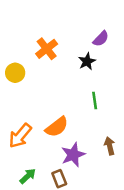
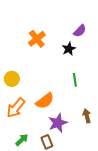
yellow circle: (15, 73) -> (12, 79), moved

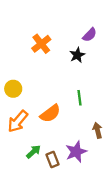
green line: (75, 80) -> (80, 98), moved
purple star: (58, 123) -> (76, 152), moved
green arrow: (22, 140) -> (33, 152), moved

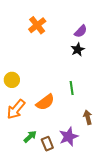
orange cross: (41, 44) -> (37, 25), moved
black star: (77, 55) -> (78, 50), moved

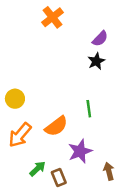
orange cross: (37, 25) -> (53, 17), moved
brown arrow: (88, 117) -> (109, 171), moved
purple star: (69, 137) -> (80, 151), moved

